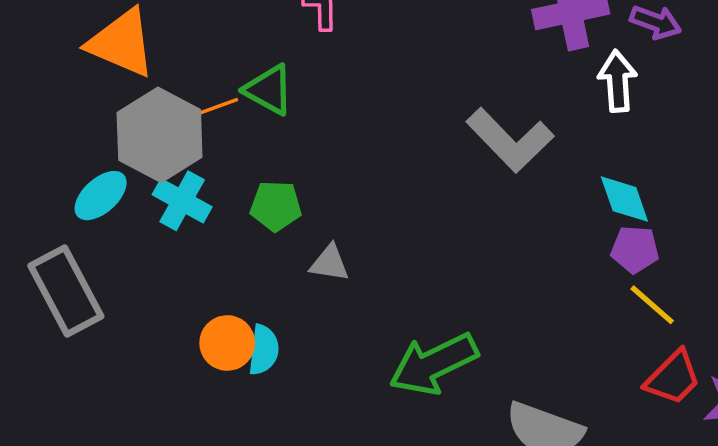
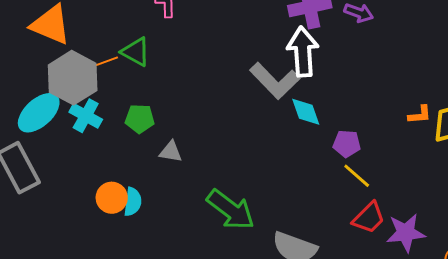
white arrow: (617, 81) -> (303, 52), moved, size x1.4
cyan ellipse: (101, 196) -> (39, 113), size x1.4
cyan diamond: (624, 199) -> (306, 112), moved
green arrow: (434, 364) -> (231, 210), turned -117

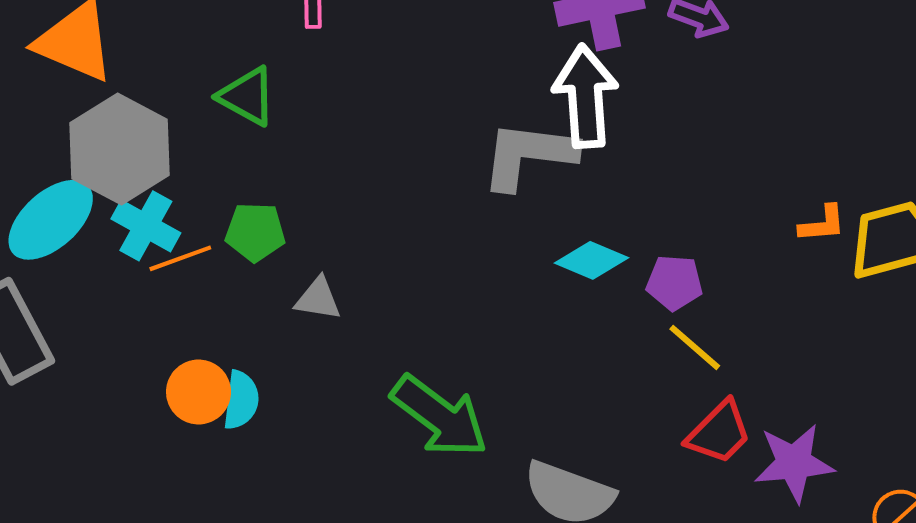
orange line: (103, 63) -> (180, 258), moved
gray L-shape: (275, 81) -> (529, 155), turned 141
cyan diamond: (306, 112) -> (591, 260), moved, turned -48

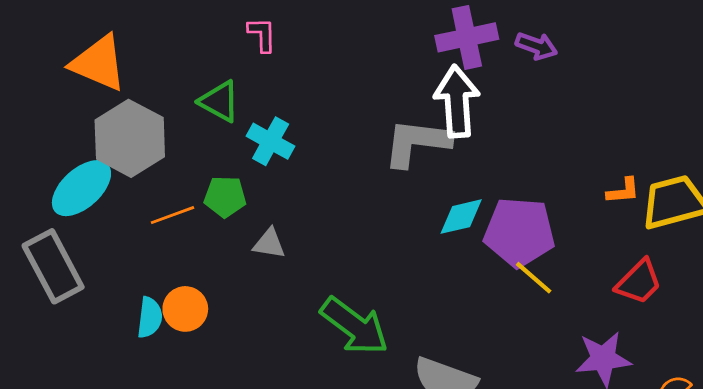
cyan cross: (146, 226) -> (271, 141), moved
cyan diamond: (591, 260) -> (461, 217), turned -36
purple pentagon: (674, 283) -> (519, 232), size x1.8
cyan semicircle: (241, 400) -> (150, 317), moved
red trapezoid: (719, 432) -> (639, 282), moved

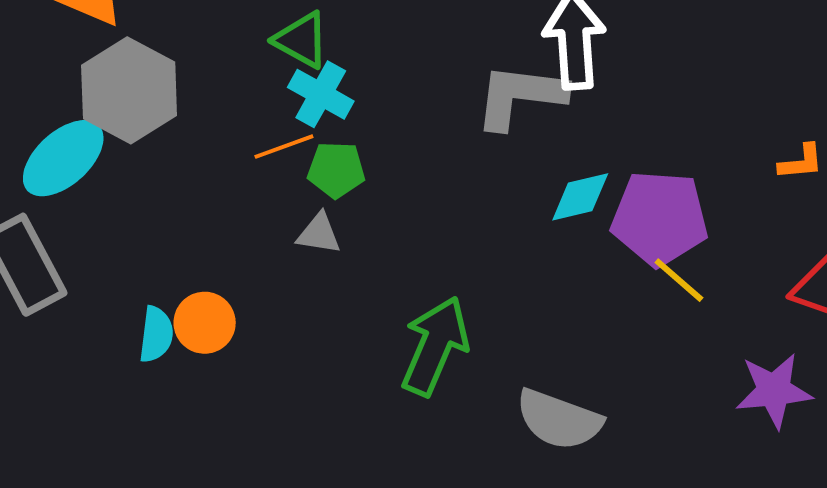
green triangle: (219, 101) -> (301, 40), moved
green pentagon: (225, 197) -> (336, 170), moved
orange line: (172, 215) -> (284, 147), moved
green arrow: (354, 326) -> (435, 346), turned -104

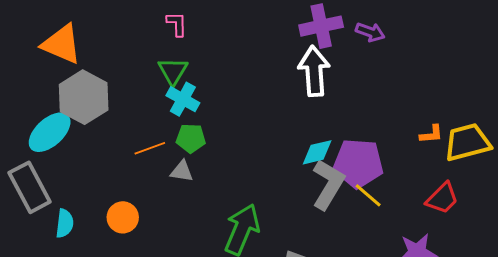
green triangle: (301, 40) -> (173, 71), turned 32
gray L-shape: (520, 96) -> (328, 184), moved, turned 114
orange line: (284, 147) -> (150, 148), moved
cyan semicircle: (156, 334) -> (65, 223), moved

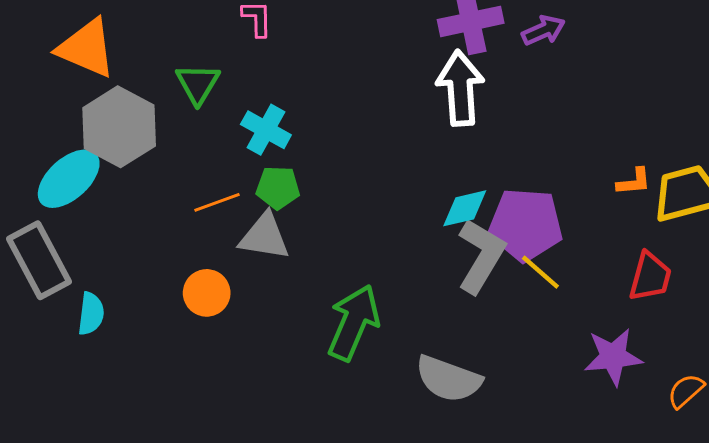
purple arrow: (370, 32) -> (543, 30), turned -44
green triangle: (173, 71) -> (198, 84), moved
gray triangle: (182, 171) -> (264, 237), size x1.5
red trapezoid: (442, 198) -> (650, 277), turned -30
orange circle: (123, 217) -> (207, 293), moved

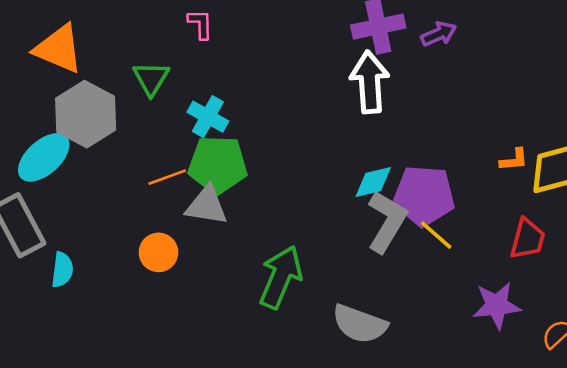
green pentagon: (278, 188) -> (218, 165), size x1.6

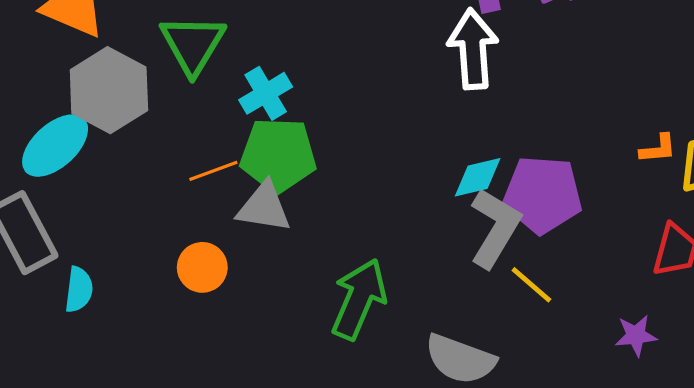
green triangle: (151, 78) -> (193, 44), size x1.4
cyan cross: (208, 117) -> (266, 93), turned 30
yellow line: (436, 235) -> (531, 285), moved
purple star: (497, 305) -> (636, 335), size x0.7

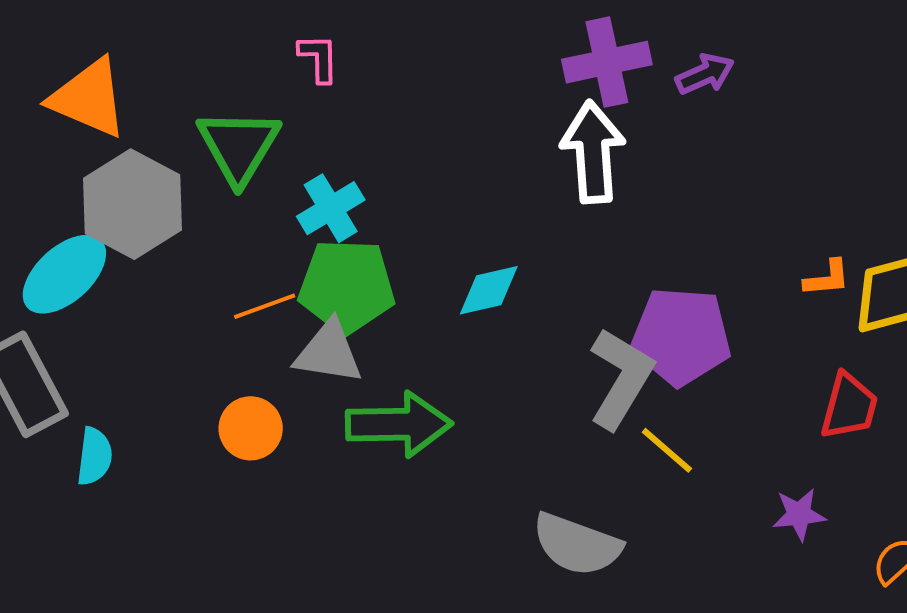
cyan diamond: (478, 177) -> (489, 290), moved
green arrow: (359, 299) -> (399, 424), moved, turned 66

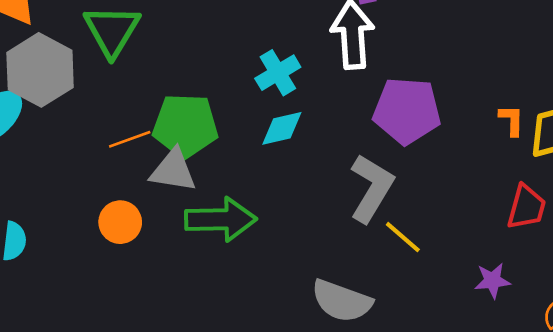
cyan cross: (331, 208) -> (278, 73), moved
orange L-shape: (827, 278) -> (511, 120), turned -84
purple pentagon: (681, 336) -> (407, 111), moved

